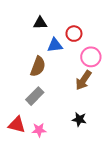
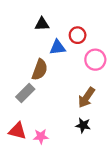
brown arrow: (83, 80) -> (86, 97), moved
gray rectangle: (35, 96) -> (25, 93), moved

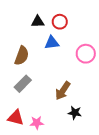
red circle: (78, 35) -> (60, 22), moved
brown semicircle: (40, 70) -> (22, 56), moved
brown arrow: (86, 97) -> (63, 91), moved

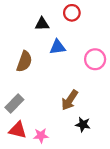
red circle: (60, 22) -> (72, 13), moved
gray rectangle: (23, 84) -> (14, 103), moved

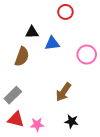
black triangle: (42, 24) -> (32, 32), moved
black star: (83, 124) -> (72, 121), moved

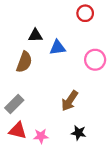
red circle: (65, 12) -> (85, 13), moved

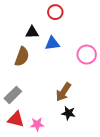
red circle: (85, 13) -> (55, 12), moved
black star: (79, 133) -> (68, 113), moved

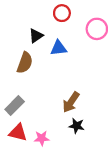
black triangle: (32, 32) -> (36, 36), turned -32
pink circle: (87, 55) -> (97, 29), moved

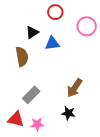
brown semicircle: (25, 63) -> (22, 57), turned -30
brown arrow: (71, 102) -> (74, 88), moved
gray rectangle: (15, 106) -> (31, 95), moved

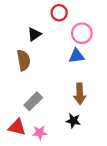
pink circle: (87, 26) -> (82, 33), moved
blue triangle: (52, 43) -> (76, 56), moved
brown arrow: (74, 88) -> (80, 94), turned -36

